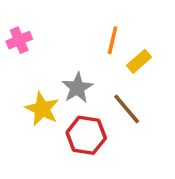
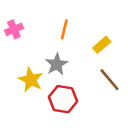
orange line: (113, 40) -> (64, 29), moved
brown line: (127, 109) -> (109, 80), moved

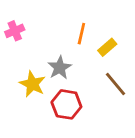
orange line: (64, 29) -> (81, 34), moved

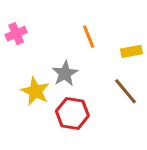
orange line: (81, 34) -> (89, 37), turned -35
yellow rectangle: (107, 47) -> (132, 51), moved, turned 30

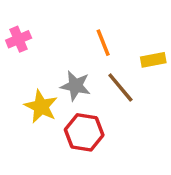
gray star: (65, 74) -> (76, 86), turned -30
brown line: (126, 91) -> (120, 88), moved

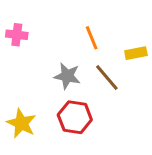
pink cross: (19, 39) -> (17, 35), turned 30
yellow star: (41, 106) -> (21, 123), moved

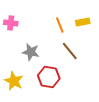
yellow rectangle: (136, 53) -> (83, 22), moved
gray star: (67, 76) -> (31, 52), moved

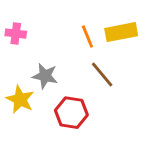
yellow rectangle: (83, 22) -> (121, 32), size x1.5
yellow star: (14, 81) -> (20, 99), moved

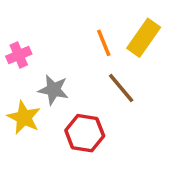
yellow rectangle: (121, 32) -> (144, 38), turned -44
pink cross: (16, 34) -> (19, 55), moved, turned -30

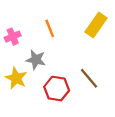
orange line: (104, 43) -> (50, 28), moved
brown line: (121, 88) -> (89, 78), moved

